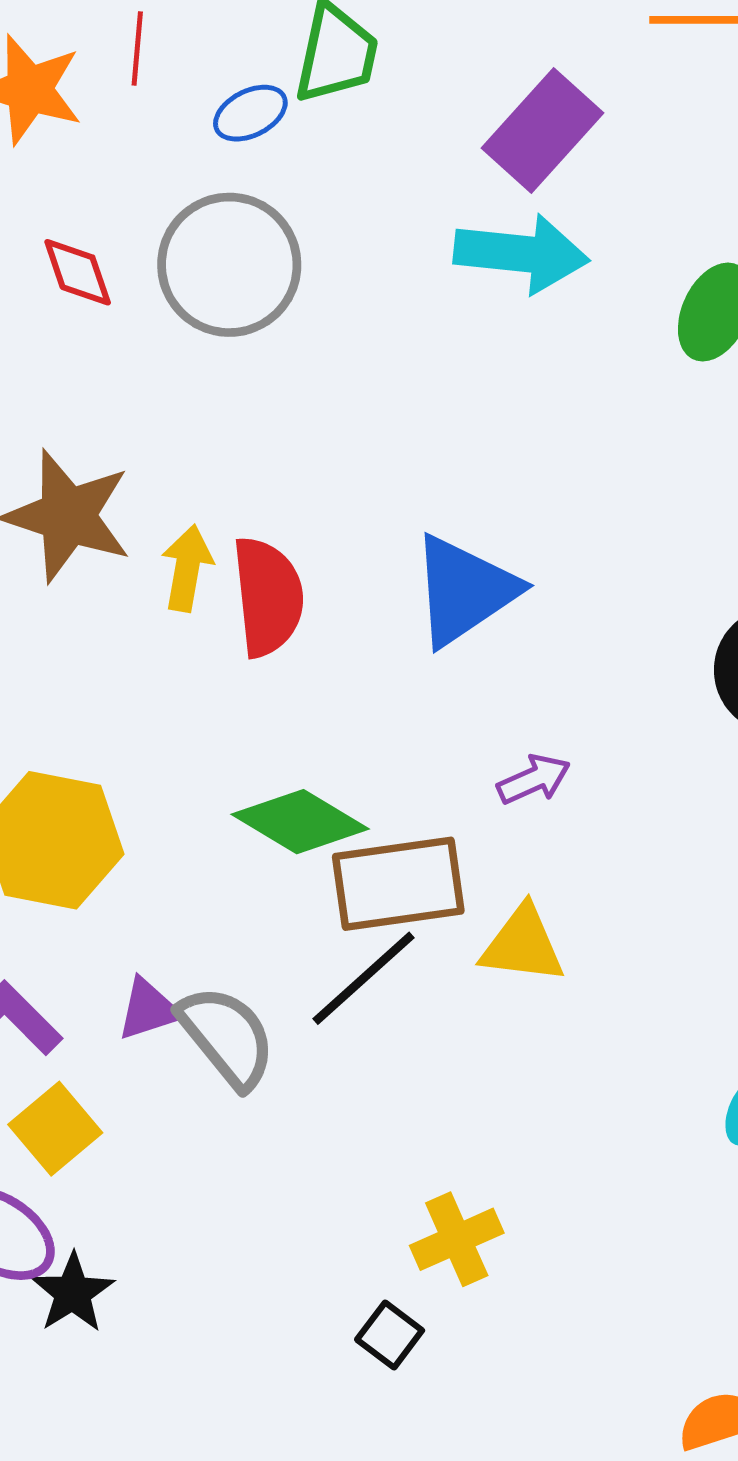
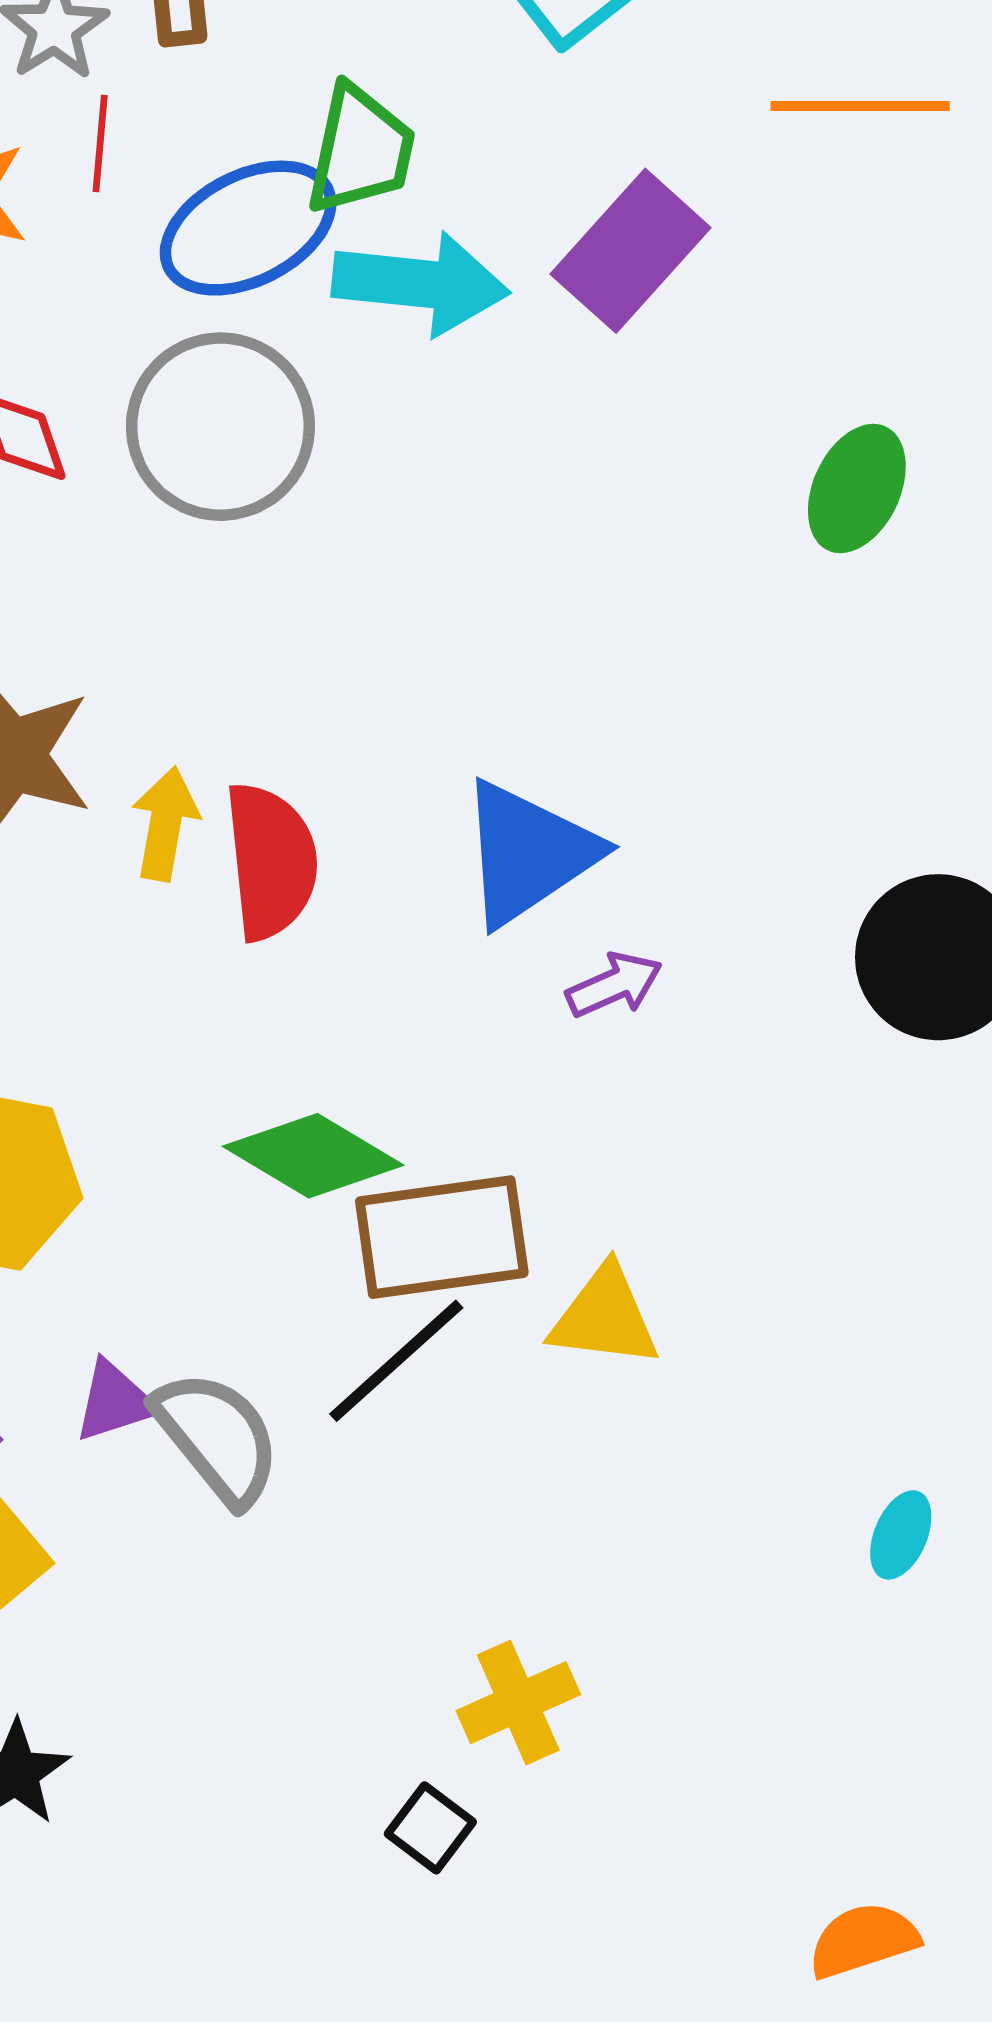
blue ellipse: (250, 113) -> (248, 228), size x1.8
cyan arrow: (521, 254) -> (421, 283), moved
purple arrow: (534, 779) -> (614, 985), moved

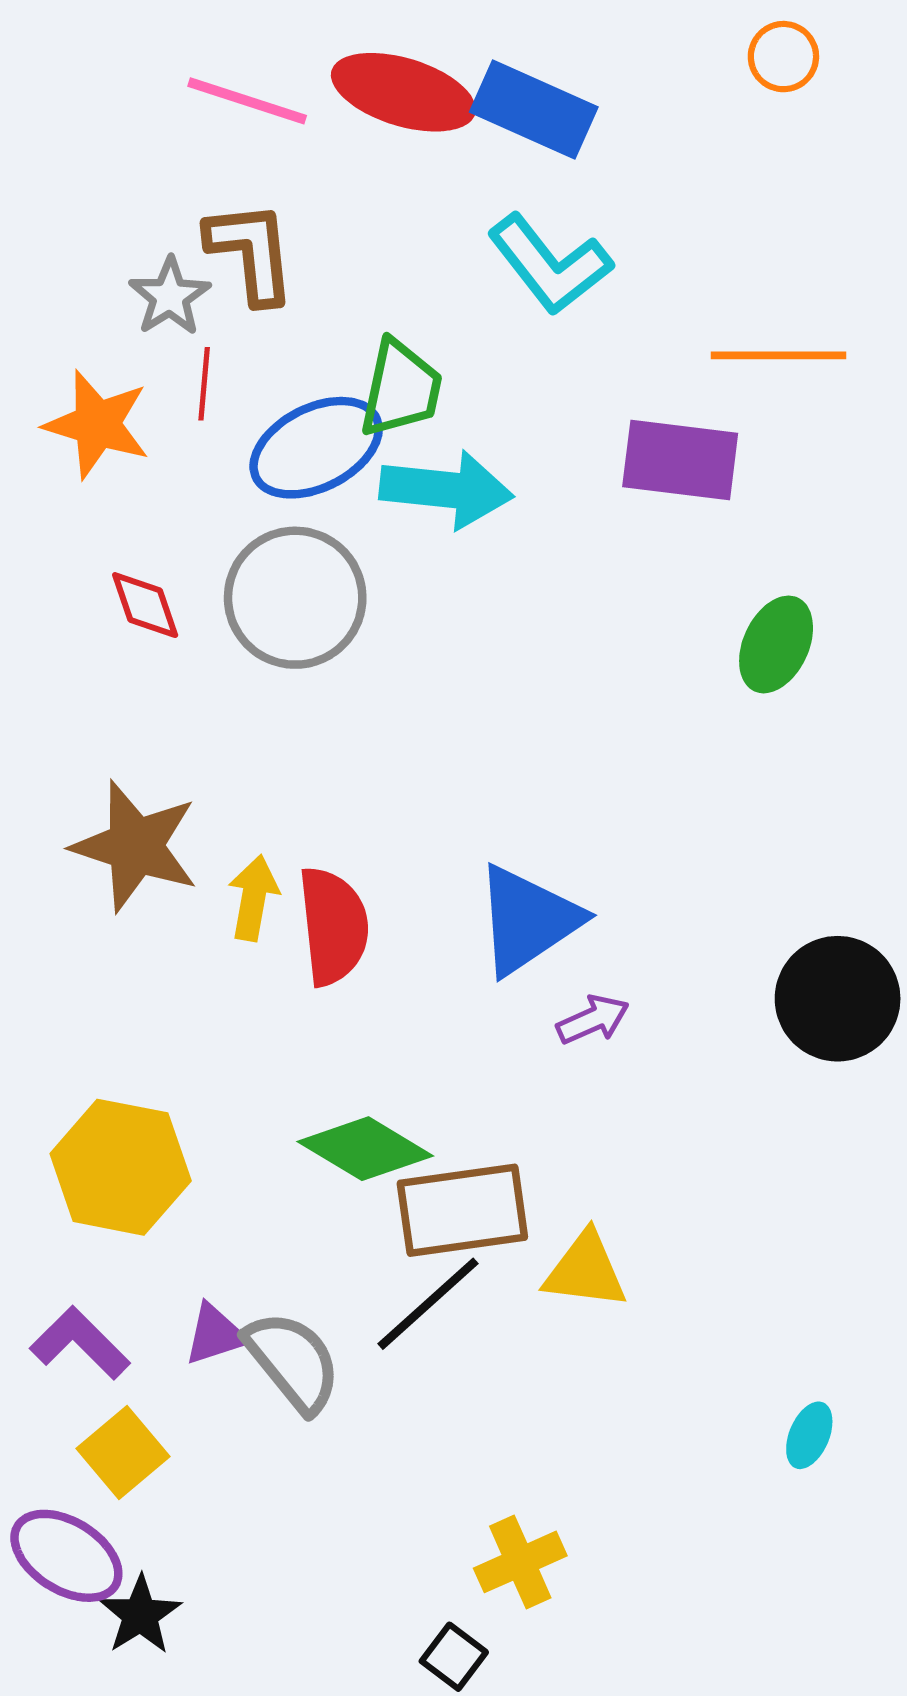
purple rectangle: (631, 251) -> (680, 460), moved, turned 55

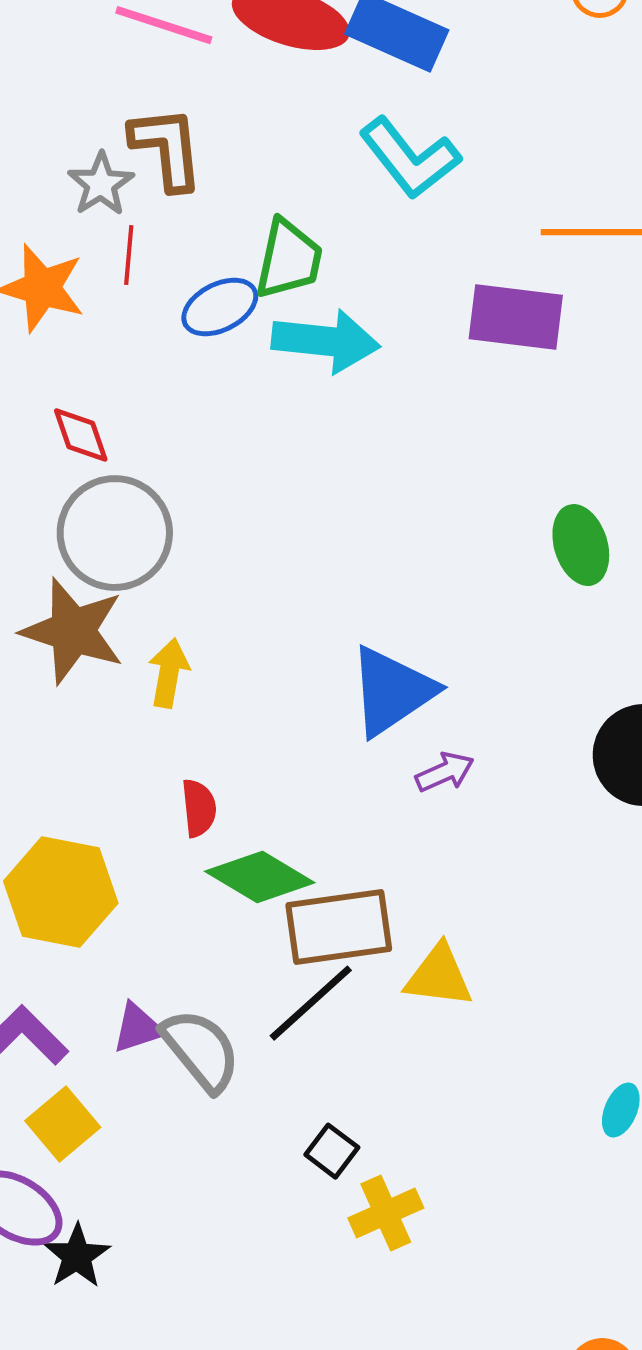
blue ellipse: (316, 448) -> (220, 307), size x0.7
gray circle: (295, 598) -> (115, 533), moved
green ellipse: (776, 644) -> (581, 545), moved, turned -42
red semicircle: (333, 926) -> (199, 808), moved, size x0.6
black square: (454, 1657) -> (332, 1151), moved

